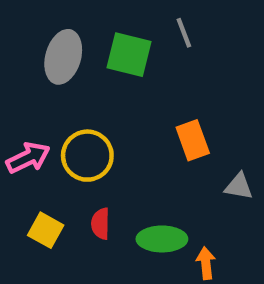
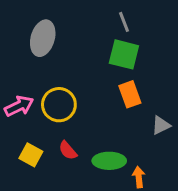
green square: (129, 55) -> (124, 54), moved
gray triangle: (239, 186) -> (161, 125), turned -36
red semicircle: (101, 224) -> (68, 150), turned -42

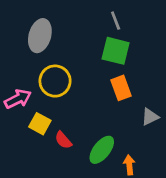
yellow circle: (59, 105) -> (55, 81), moved
yellow square: (31, 155) -> (40, 124), moved
green ellipse: (109, 161) -> (102, 150), turned -52

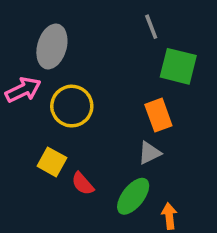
green square: (116, 51) -> (178, 66), moved
pink arrow: (18, 99) -> (23, 90), moved
gray triangle: (150, 117) -> (149, 153), moved

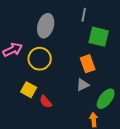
gray line: (151, 27) -> (84, 15), turned 32
gray ellipse: (52, 46) -> (46, 26), moved
green ellipse: (133, 196) -> (106, 99), moved

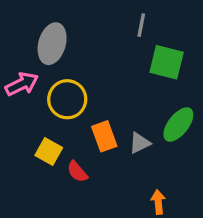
gray ellipse: (46, 26) -> (52, 44), moved
orange rectangle: (88, 64) -> (104, 136), moved
green ellipse: (106, 99) -> (178, 124), moved

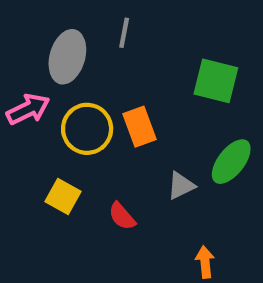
gray line: (141, 25) -> (124, 33), moved
orange rectangle: (104, 136) -> (139, 127), moved
red semicircle: (77, 172) -> (122, 216), moved

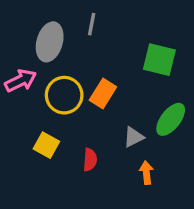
orange rectangle: (139, 127) -> (103, 94), turned 52
red semicircle: (122, 216) -> (90, 160), turned -135
orange arrow: (205, 262) -> (146, 173), moved

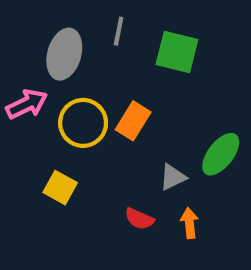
green square: (159, 60) -> (177, 52), moved
red semicircle: (90, 160) -> (139, 219), moved, turned 110

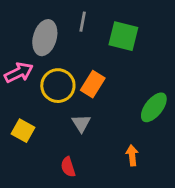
gray triangle: (173, 177) -> (81, 123), moved, turned -36
yellow square: (60, 188) -> (23, 131), moved
red semicircle: (139, 219) -> (68, 167), moved, turned 48

